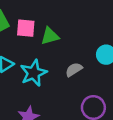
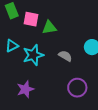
gray semicircle: (74, 70) -> (65, 56), turned 56

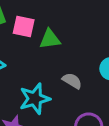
cyan star: (33, 55) -> (35, 99), moved

